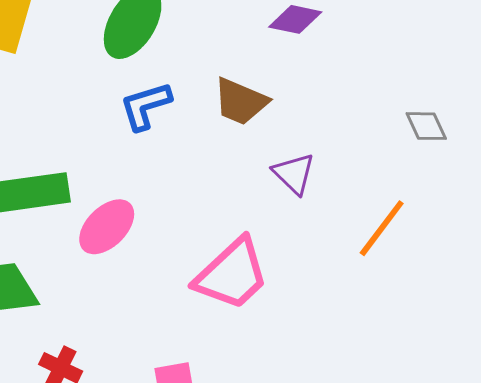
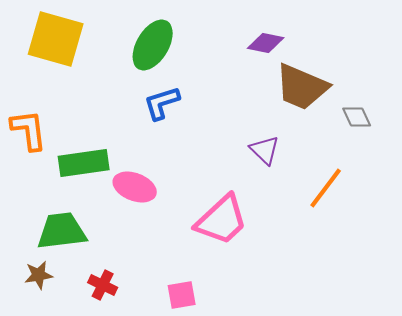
brown trapezoid: (241, 102) -> (302, 87), moved, size x1.4
pink ellipse: (107, 227) -> (135, 187), turned 66

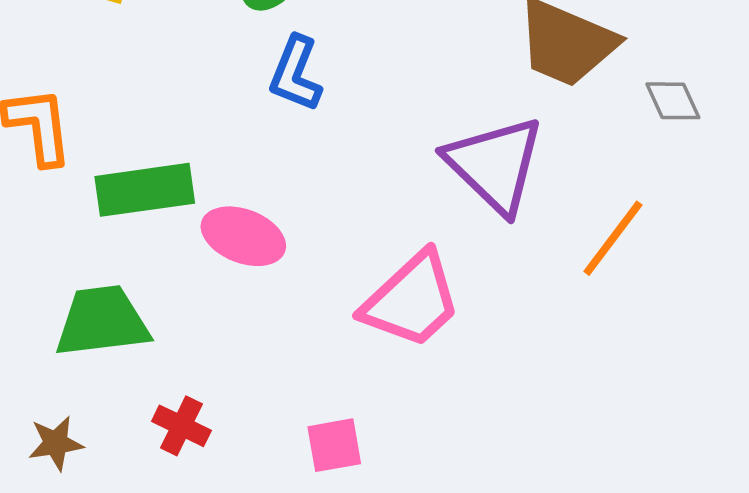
blue L-shape: (162, 103) -> (296, 74), turned -51
purple triangle: (265, 150) -> (495, 165), size x1.8
brown star: (39, 275) -> (56, 443), moved

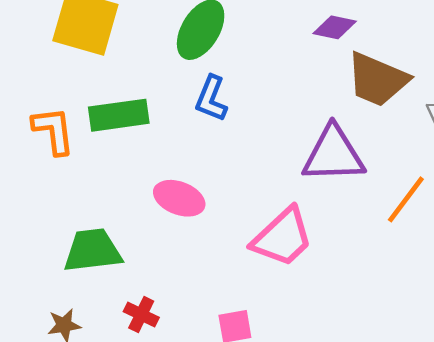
purple triangle: (495, 165) -> (333, 154), turned -46
green rectangle: (145, 190) -> (119, 115), moved

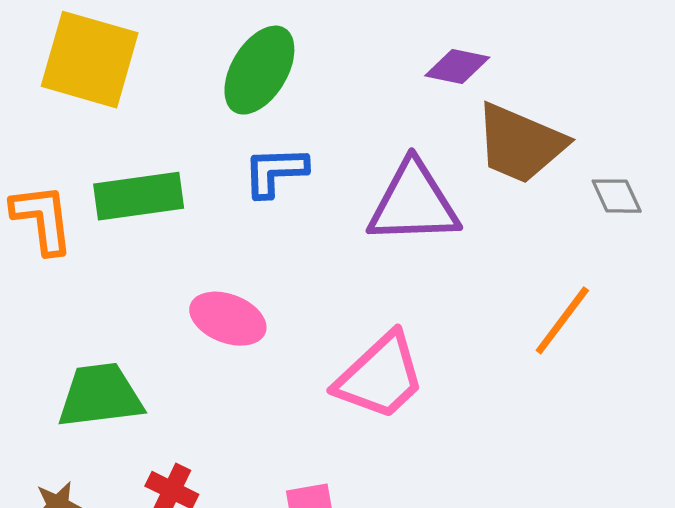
blue L-shape: (211, 99) -> (275, 172), turned 66
purple triangle: (333, 154) -> (413, 203), moved

